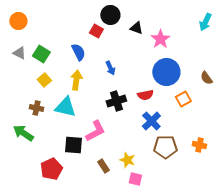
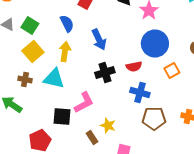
blue arrow: (110, 68) -> (99, 40), size x1.5
yellow square: (44, 80) -> (33, 52), size x1.5
blue cross: (151, 121) -> (140, 92), turned -30
yellow star: (127, 160) -> (108, 126), moved

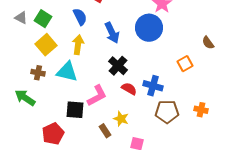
blue circle: (155, 44) -> (149, 28), moved
red semicircle: (134, 66) -> (129, 89), moved, turned -140
black cross: (105, 72) -> (118, 66), turned -30

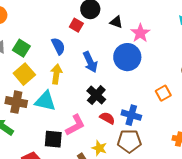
brown cross: (38, 73) -> (16, 102), size x1.5
brown pentagon: (167, 112) -> (129, 141), moved

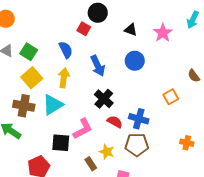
black triangle: (116, 22) -> (131, 30), moved
pink star: (140, 33) -> (163, 33), moved
blue circle: (127, 57) -> (135, 61), size x0.7
cyan triangle: (45, 101) -> (53, 105), turned -45

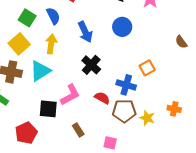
green square: (29, 52) -> (27, 18), moved
orange square: (171, 97) -> (147, 68), moved
red semicircle: (115, 122) -> (102, 98), moved
yellow star: (107, 152) -> (147, 118), moved

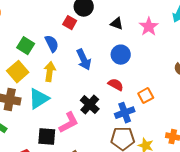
black cross: (91, 65) -> (90, 105), moved
blue cross: (126, 85) -> (125, 113), turned -36
red semicircle: (102, 98) -> (116, 85), moved

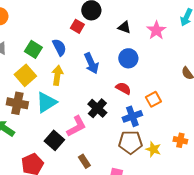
black square: (47, 137) -> (54, 140), turned 36

